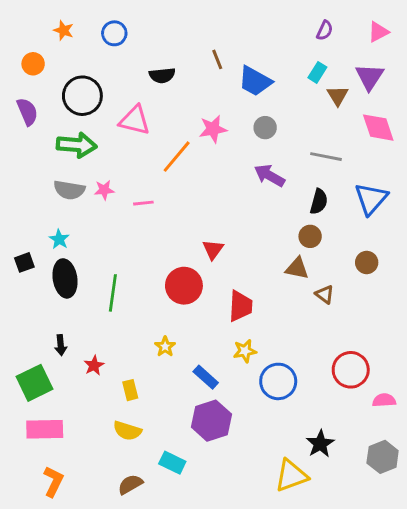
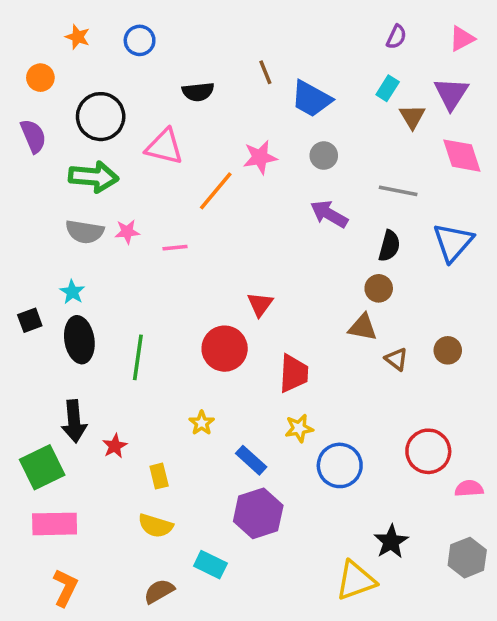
brown circle: (367, 262) -> (448, 350), moved
black arrow: (61, 345) -> (74, 421), size x1.6

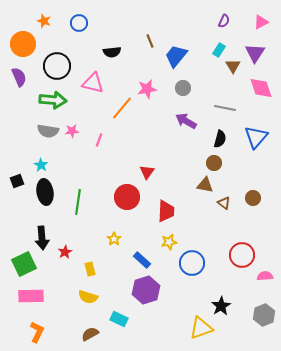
orange circle: (40, 78) -> (23, 44), size x1.6
blue trapezoid: (311, 99) -> (176, 56), turned 100
pink line: (175, 248) -> (99, 140), turned -64

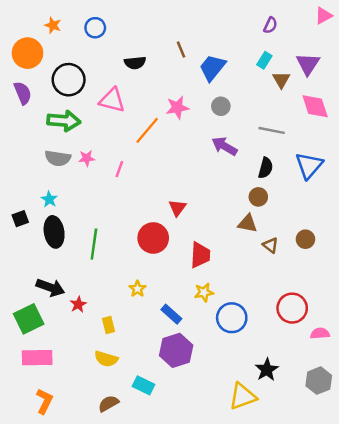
pink triangle: (261, 22) -> (324, 16), moved
black arrow: (42, 238) -> (50, 288), turned -65

